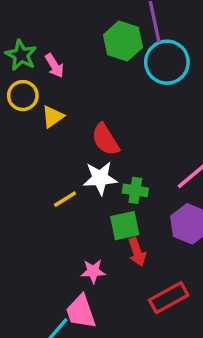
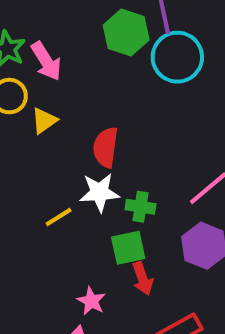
pink arrow: (54, 66) -> (46, 61), size x1.4
red semicircle: (105, 139) -> (106, 147), turned 40
pink star: (93, 271) -> (91, 301), turned 30

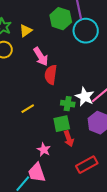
pink arrow: (46, 61) -> (41, 57), moved
yellow triangle: (44, 121) -> (26, 31), moved
white star: (99, 192) -> (85, 97), moved, turned 30

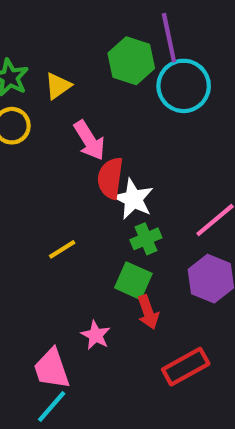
white star: (85, 97) -> (133, 199), moved
green cross: (68, 104) -> (146, 239), turned -32
green square: (62, 124) -> (133, 281), turned 36
pink trapezoid: (37, 173) -> (52, 369), moved

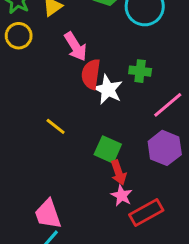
green cross: (146, 239) -> (140, 71), moved, turned 30
yellow line: (62, 249) -> (56, 126), turned 70
pink star: (96, 335) -> (122, 196), moved

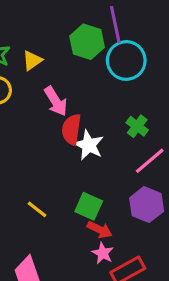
green cross: (140, 71) -> (137, 126), moved, turned 30
yellow line: (56, 126) -> (37, 209), moved
red arrow: (119, 173) -> (100, 230), turned -45

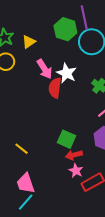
white star: (89, 145) -> (67, 73), moved
yellow line: (37, 209) -> (21, 149), moved
red arrow: (100, 230) -> (74, 155), turned 140

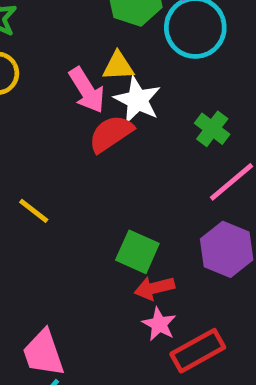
yellow triangle: (29, 42) -> (118, 66), moved, turned 32
red semicircle: (55, 88) -> (111, 134), turned 48
yellow line: (21, 149) -> (34, 211), moved

